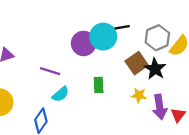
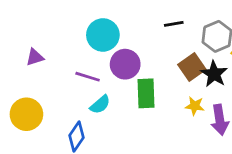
cyan circle: (103, 37) -> (103, 35), moved
purple circle: (84, 43) -> (125, 64), moved
green rectangle: (99, 85) -> (146, 93), size x1.5

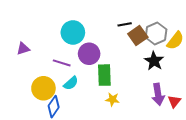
brown square: (192, 67) -> (138, 36), moved
yellow star: (195, 106) -> (112, 99), moved
yellow circle: (26, 114) -> (43, 88), moved

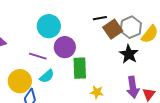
yellow star: (112, 99) -> (97, 92), moved

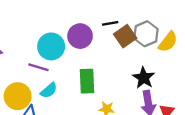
cyan circle: (49, 26) -> (51, 46), moved
purple circle: (65, 47) -> (80, 36), moved
black star: (129, 54) -> (144, 78), moved

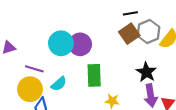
black line: (110, 23) -> (130, 13), moved
purple circle: (80, 36) -> (80, 44), moved
purple line: (38, 67) -> (34, 69), moved

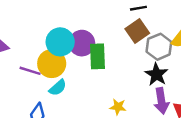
gray hexagon: (148, 32) -> (159, 47), moved
green rectangle: (94, 75) -> (97, 56), moved
yellow circle: (30, 89) -> (52, 64), moved

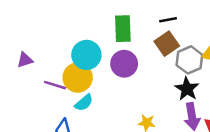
purple circle: (82, 43) -> (124, 64), moved
green rectangle: (97, 56) -> (123, 29), moved

